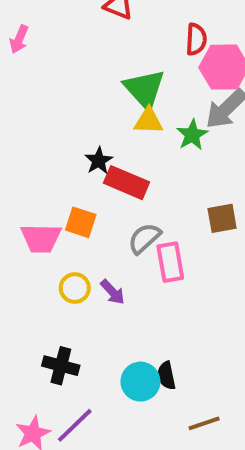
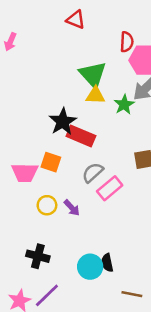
black star: (99, 161) -> (63, 122), size x1.5
pink rectangle: (170, 262) -> (110, 188), turned 60
brown line: (204, 423) -> (132, 294), turned 30

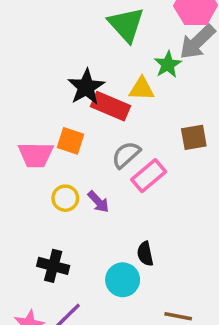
yellow triangle: (95, 95) -> (142, 89), moved
black semicircle: (107, 263) -> (145, 254), moved

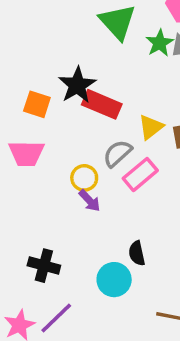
green star: (168, 64) -> (160, 43), moved
yellow triangle: (142, 89) -> (151, 127), moved, turned -40
orange square: (70, 141) -> (37, 104), moved
yellow circle: (65, 198) -> (84, 178), moved

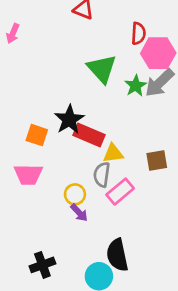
yellow triangle: (151, 127) -> (113, 153), moved, turned 30
gray semicircle: (118, 153) -> (102, 175), turned -40
black semicircle: (137, 253) -> (117, 255), size x1.6
black cross: (44, 266) -> (42, 265), turned -35

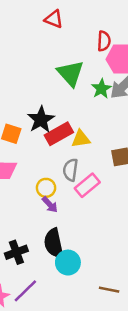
red rectangle: (89, 135) -> (59, 134), turned -52
yellow triangle: (113, 153) -> (81, 139), moved
black semicircle: (117, 255) -> (54, 243), moved

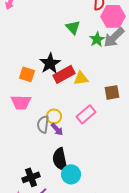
green triangle: (70, 73) -> (73, 27), size x0.7
gray semicircle: (70, 170) -> (43, 124), moved
black cross: (16, 252) -> (31, 177), moved

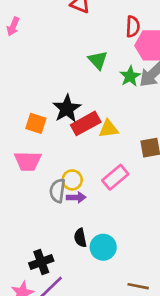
purple arrow: (57, 129) -> (76, 197), turned -48
black semicircle: (60, 159) -> (80, 238), size x0.6
cyan circle: (71, 174) -> (103, 247), moved

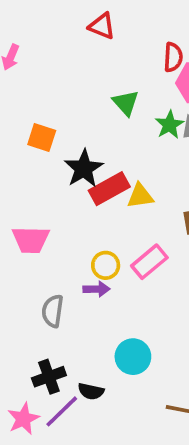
orange square: (36, 123) -> (42, 137), moved
yellow circle: (72, 180) -> (106, 265), moved
gray semicircle: (57, 191) -> (53, 311), moved
black semicircle: (80, 238) -> (91, 391), moved, turned -66

